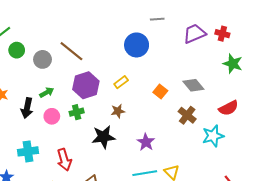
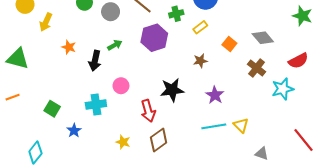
yellow rectangle: (121, 82) -> (200, 27), moved
brown star: (118, 111) -> (200, 61), moved
green cross: (77, 112) -> (176, 14), moved
pink circle: (52, 116) -> (121, 86), moved
red arrow: (64, 160) -> (148, 111), moved

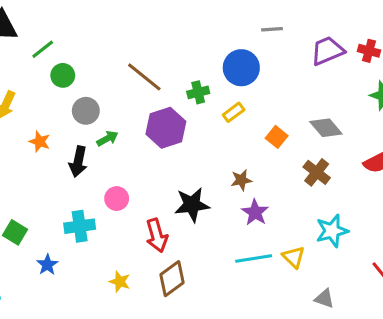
gray circle: (111, 12) -> (86, 111), moved
brown star: (200, 61) -> (241, 180), moved
cyan star: (283, 89) -> (332, 231), moved

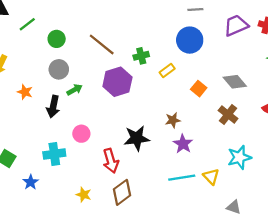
blue circle: (241, 68) -> (190, 40), moved
green circle: (63, 75) -> (57, 39), moved

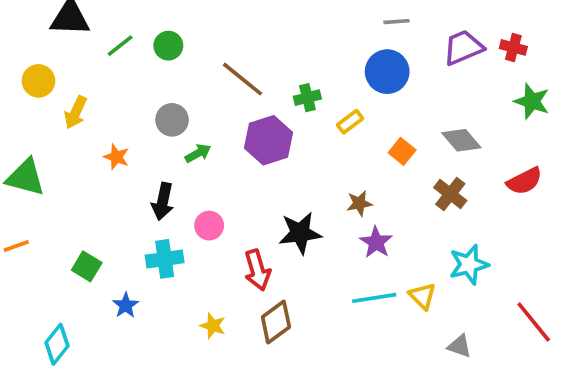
green circle: (57, 39) -> (168, 46), moved
black arrow: (53, 107) -> (163, 201), moved

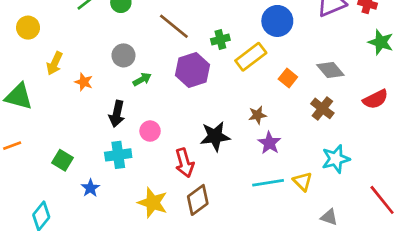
yellow arrow: (76, 112) -> (55, 63), moved
yellow rectangle: (350, 122) -> (251, 57), size x1.6
yellow star: (213, 326) -> (153, 203), size x1.6

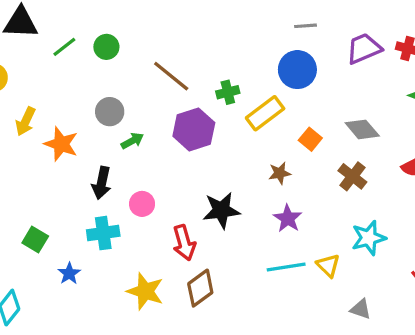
orange star: (84, 82) -> (61, 144), size x1.5
brown star: (257, 115) -> (280, 173), moved

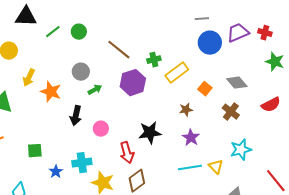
blue circle: (297, 70) -> (210, 43), moved
cyan cross: (103, 233) -> (82, 163), moved
green square: (35, 239) -> (35, 151), turned -35

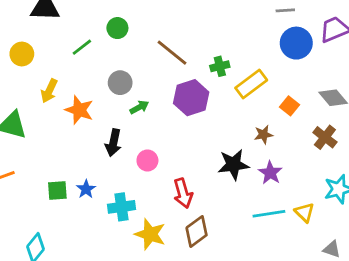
green line: (53, 32) -> (82, 47), moved
black star: (150, 133) -> (233, 165), moved
blue star: (56, 172) -> (86, 189), moved

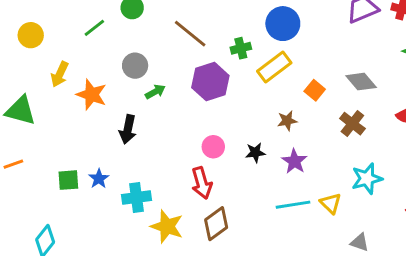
blue circle: (296, 43) -> (283, 24), moved
pink circle: (147, 160) -> (213, 147), moved
black star: (233, 165) -> (255, 153), size x0.6

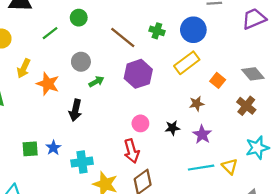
green cross: (241, 48) -> (157, 31), moved, turned 32

